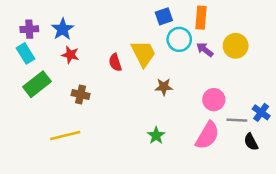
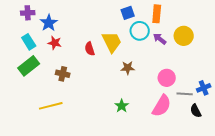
purple cross: (29, 29) -> (28, 13), moved
cyan rectangle: (25, 53) -> (29, 42), moved
blue cross: (261, 112) -> (204, 88), turned 32

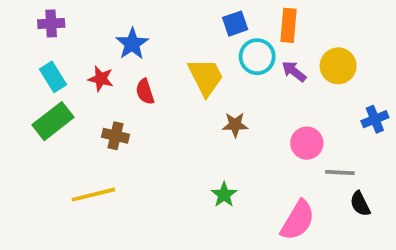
blue star: (49, 23) -> (132, 44), moved
red semicircle: (90, 49) -> (145, 92), moved
blue cross: (204, 88) -> (375, 119), moved
pink semicircle: (162, 106) -> (298, 220), moved

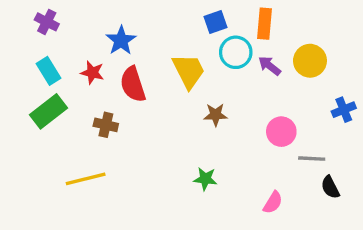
purple cross: (51, 24) -> (47, 22), turned 30
red semicircle: (145, 92) -> (133, 84), size x1.5
green star: (224, 195) -> (205, 179), turned -30
pink semicircle: (298, 220) -> (273, 202), size x0.6

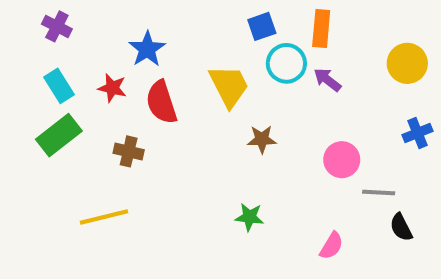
yellow circle: (310, 61) -> (407, 63), moved

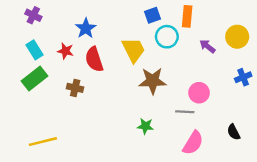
purple arrow: (327, 80) -> (207, 46), moved
brown star: (262, 139) -> (153, 81), size x1.6
gray line: (379, 192) -> (185, 112), moved
yellow line: (104, 217) -> (43, 142), moved
pink semicircle: (331, 246) -> (193, 143), size x1.5

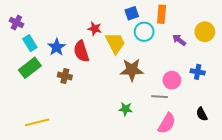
purple cross: (33, 15) -> (16, 22), moved
blue star: (86, 28) -> (57, 47), moved
red star: (66, 51) -> (95, 29), moved
blue cross: (243, 77) -> (198, 72), moved, turned 32

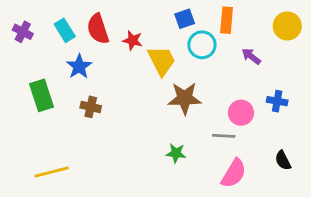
yellow circle: (205, 32) -> (287, 26), moved
cyan rectangle: (30, 43) -> (65, 30), moved
red semicircle: (81, 51) -> (98, 29), moved
green rectangle: (30, 68) -> (42, 95), turned -70

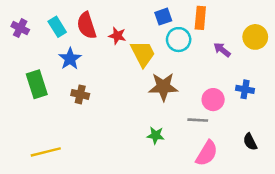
yellow circle: (287, 26) -> (255, 37), moved

